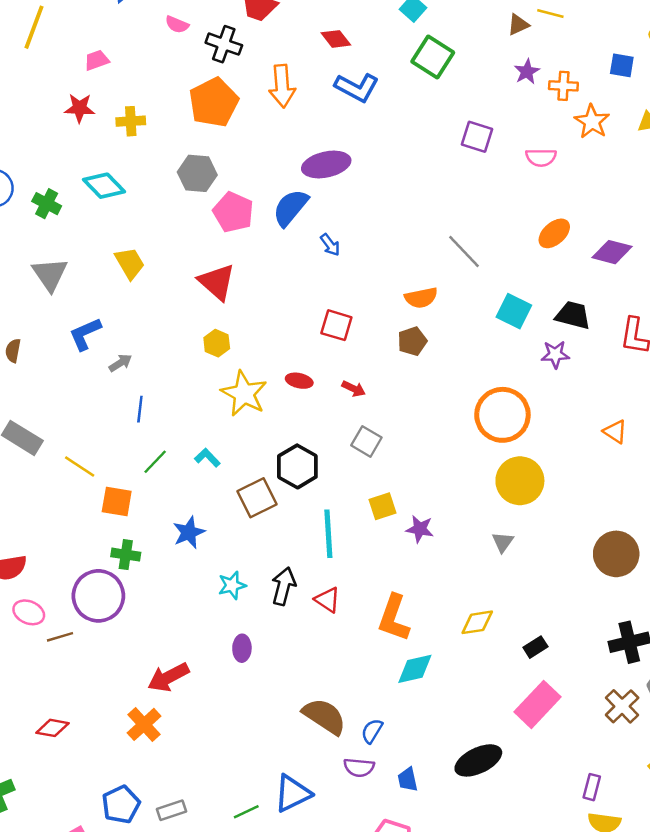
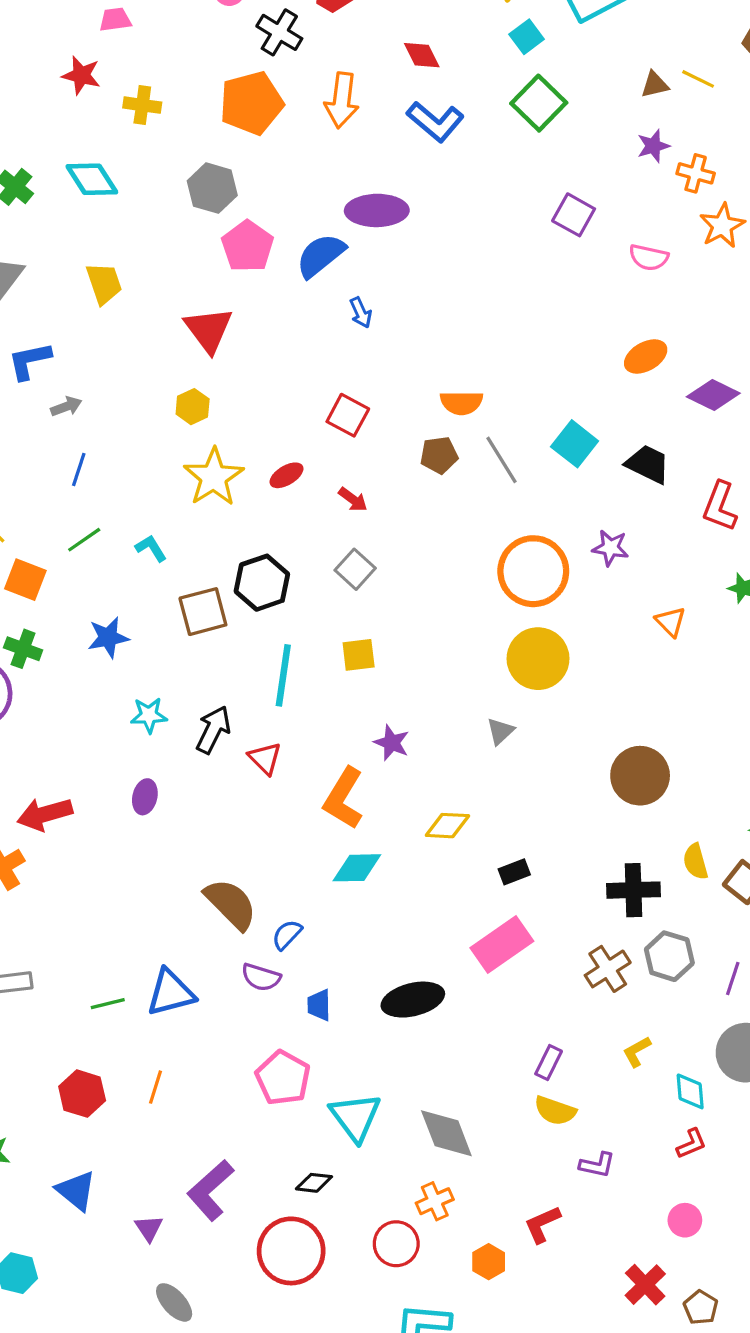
gray line: (464, 252) -> (502, 460), moved
purple star: (555, 354) -> (610, 548), moved
red ellipse: (299, 381) -> (286, 475), turned -55
purple star: (420, 529) -> (392, 743), moved

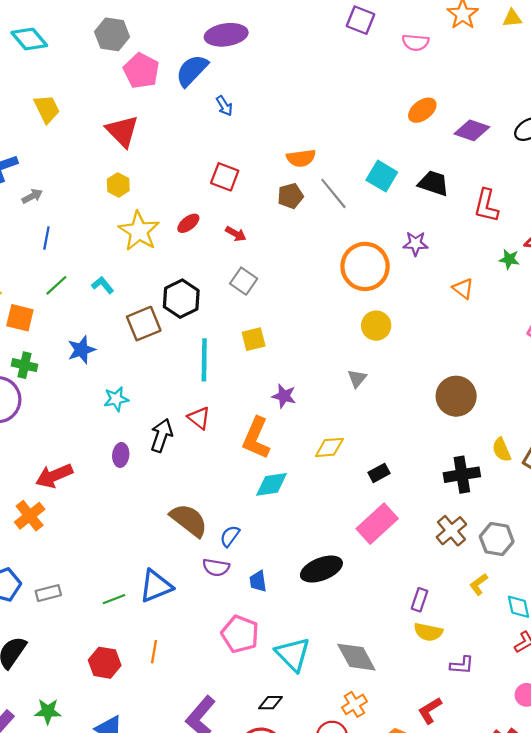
yellow circle: (538, 659) -> (376, 326), size x0.7
black arrow: (213, 730) -> (162, 435), moved
gray hexagon: (669, 956) -> (497, 539), moved

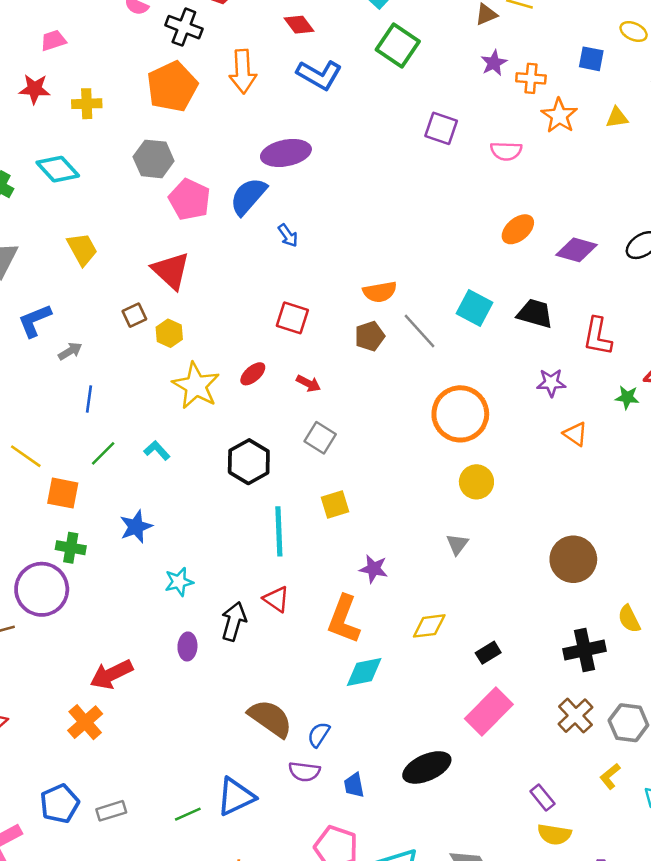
purple star: (415, 244) -> (551, 383), moved
brown square: (144, 324) -> (134, 315), moved, size x0.6
purple rectangle: (420, 600) -> (542, 798), turned -55

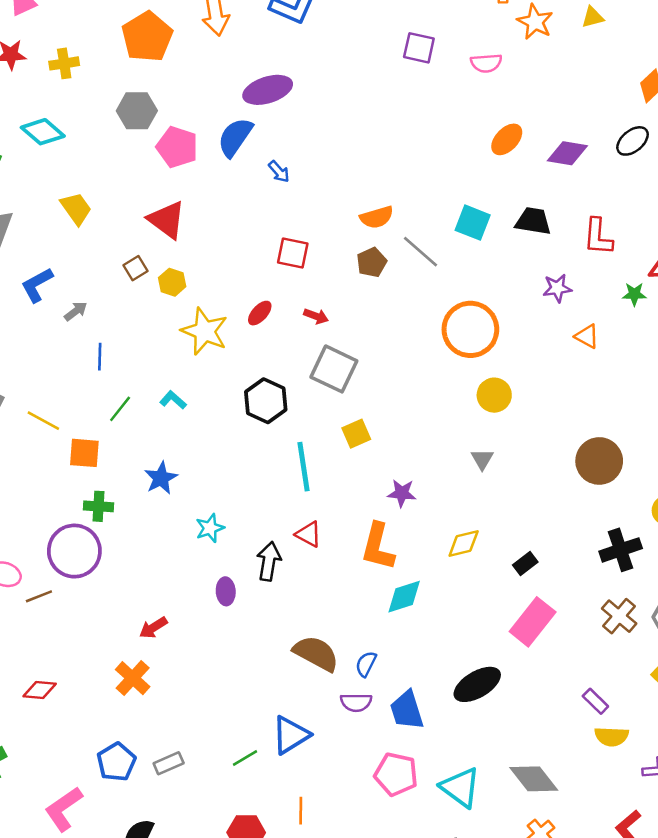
gray square: (320, 438) -> (334, 369), size x1.5
red arrow: (111, 674) -> (153, 628), size x0.7
blue trapezoid: (354, 785) -> (407, 710), size x1.6

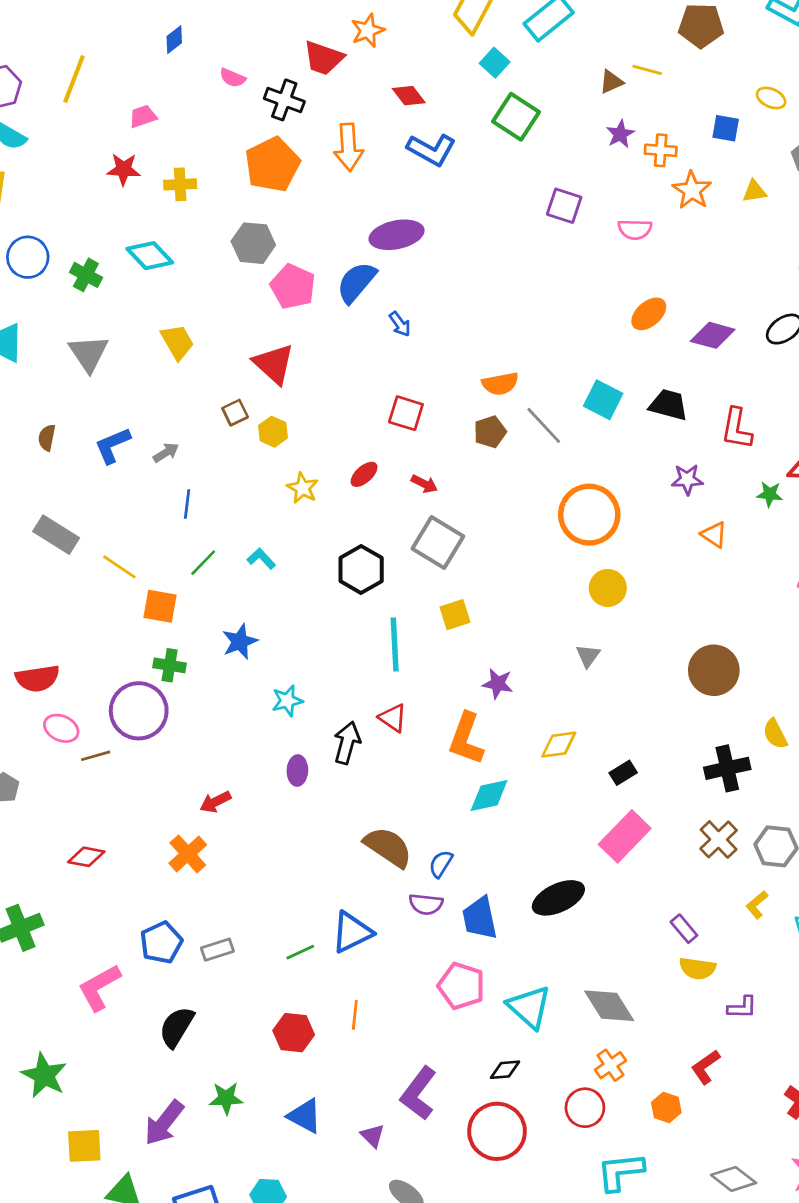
blue L-shape: (37, 285) -> (112, 445), moved
yellow star: (205, 331) -> (303, 488), size x0.6

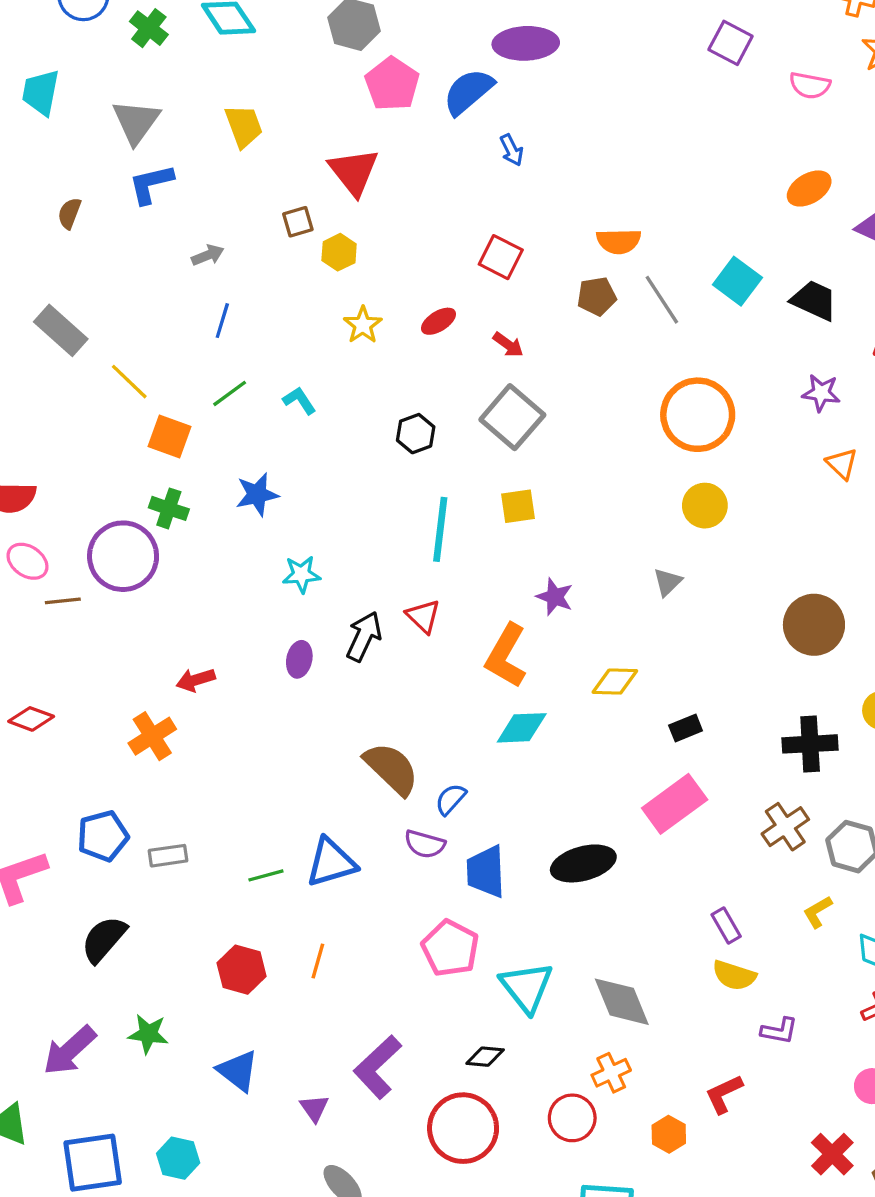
blue L-shape: (112, 445) -> (151, 184), moved
black hexagon: (361, 570) -> (416, 434), size x0.7

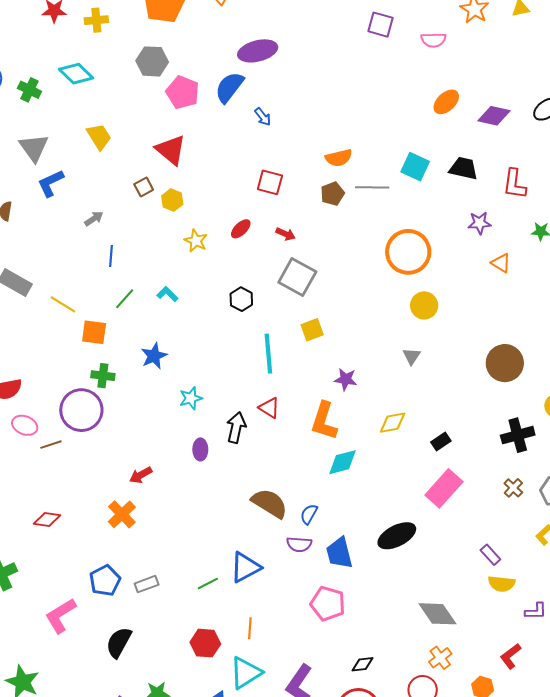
gray line: (662, 300) -> (372, 187), turned -44
brown cross: (785, 827) -> (513, 488), size x0.7
cyan triangle: (527, 987) -> (246, 673), moved, turned 48

